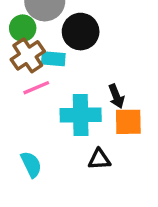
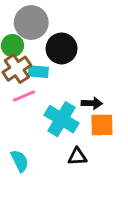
black arrow: (116, 96) -> (92, 103), turned -66
cyan cross: (81, 115) -> (62, 119), turned 32

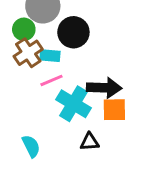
pink line: (24, 96) -> (52, 80), moved
black arrow: (92, 103) -> (104, 88), size x1.6

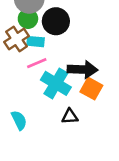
green circle: (24, 29) -> (28, 19), moved
orange square: (114, 110) -> (91, 89), turned 30

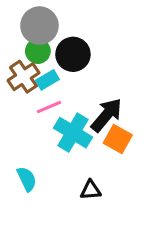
cyan rectangle: (36, 42) -> (47, 80), turned -36
black arrow: (83, 69) -> (107, 115), turned -52
black triangle: (70, 116) -> (91, 190), moved

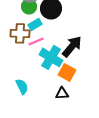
brown cross: (23, 77) -> (20, 33), moved, turned 36
orange square: (118, 139) -> (67, 72), moved

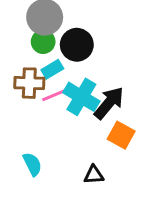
cyan cross: (51, 57) -> (81, 97), moved
orange square: (67, 72) -> (121, 135), moved

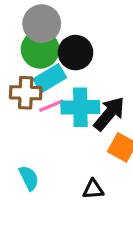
green circle: (43, 42) -> (40, 49), size x1.5
cyan rectangle: (52, 69) -> (50, 78), size x1.4
cyan cross: (81, 97) -> (80, 107), turned -32

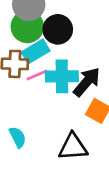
black triangle: (93, 189) -> (73, 147), size x1.6

